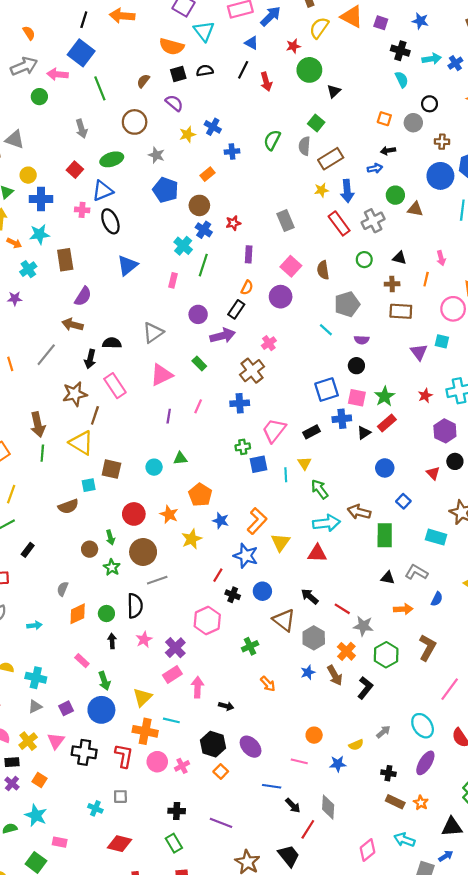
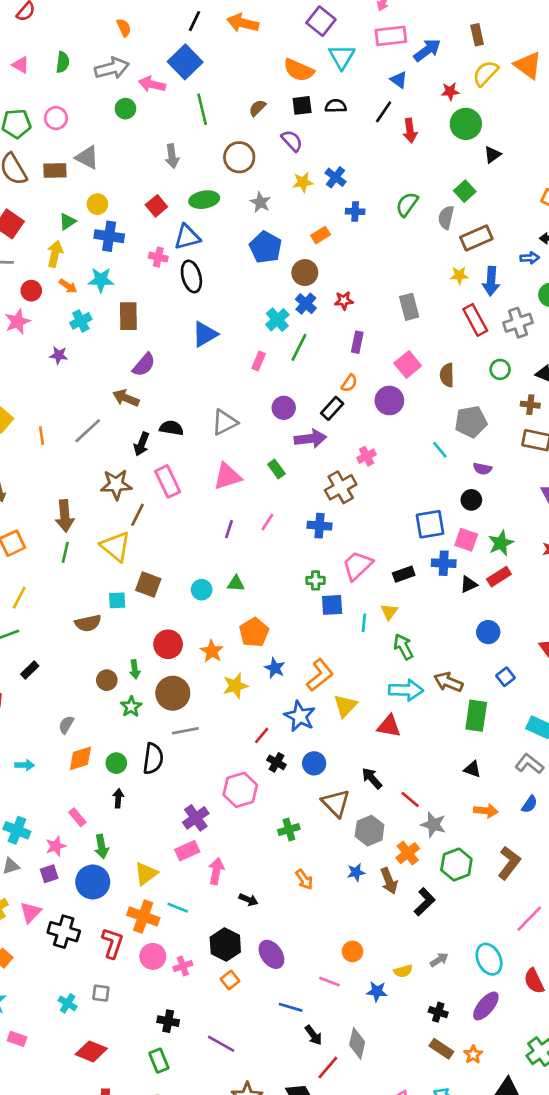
gray L-shape: (416, 572) -> (529, 764), moved
pink star: (144, 640) -> (56, 846), moved

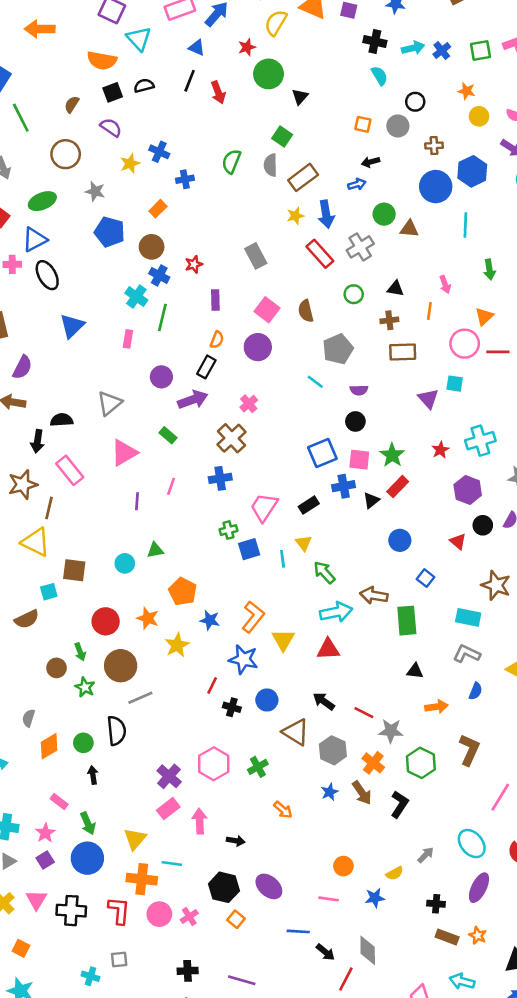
pink hexagon: (240, 790) -> (214, 764), moved

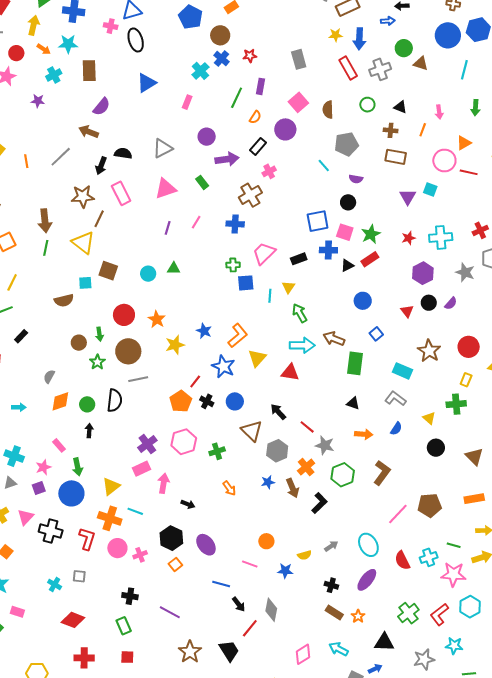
green line: (162, 318) -> (237, 98), moved
black rectangle: (206, 367) -> (258, 146), moved
orange pentagon: (183, 592) -> (181, 401), moved

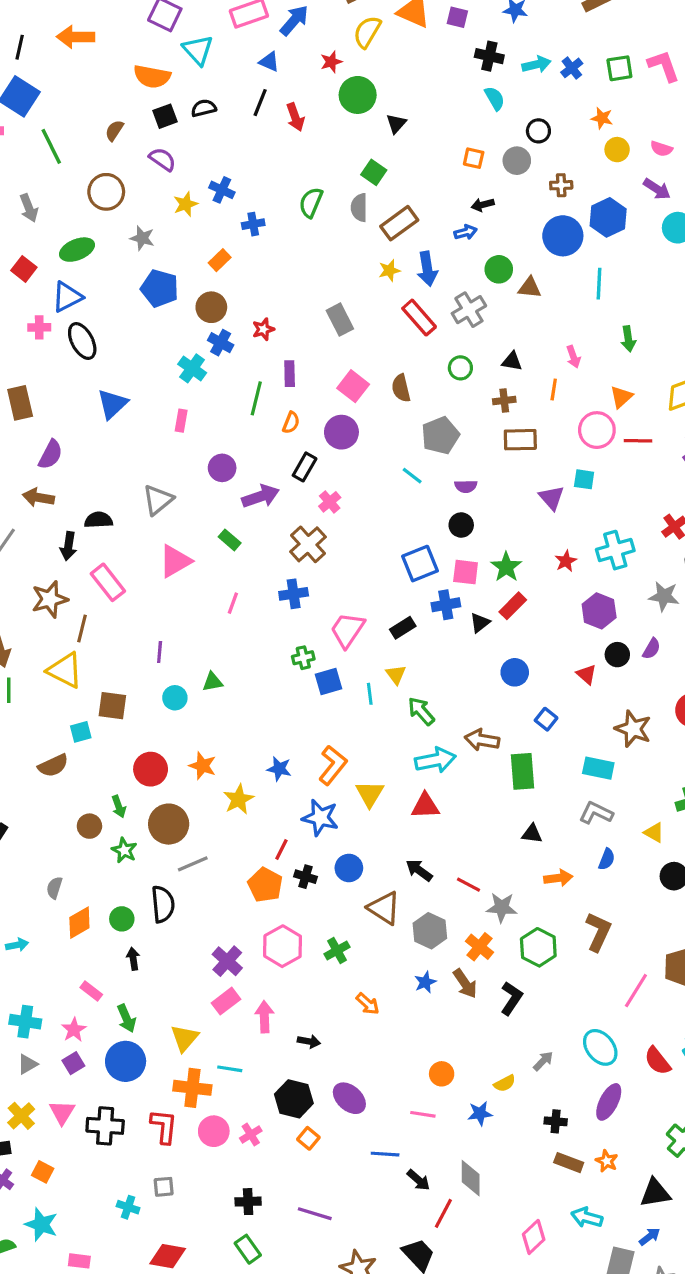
purple line: (168, 228) -> (160, 652), moved

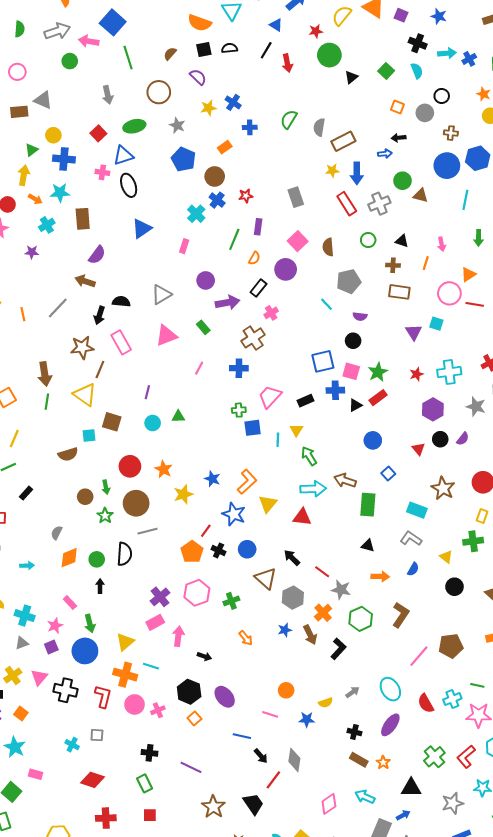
green square: (374, 172) -> (386, 71), moved

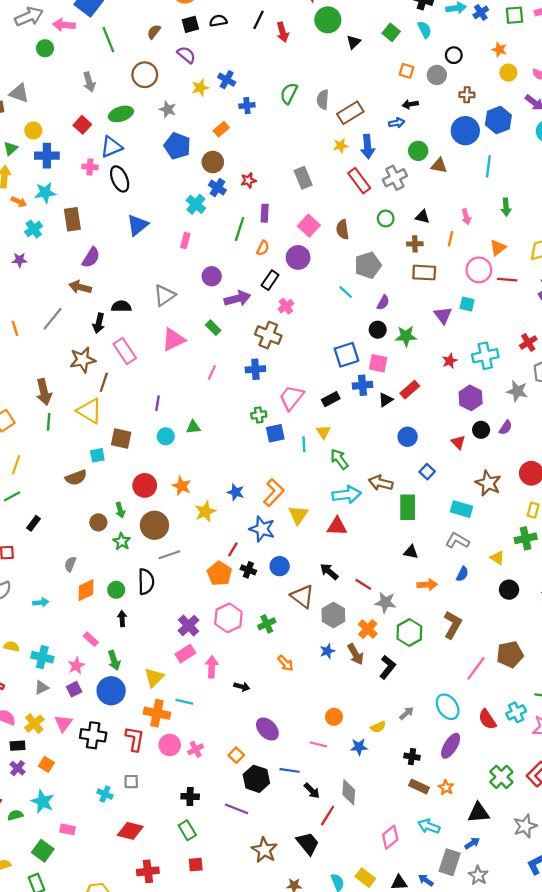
purple semicircle: (360, 316) -> (383, 303), turned -64
brown cross: (253, 338) -> (268, 335), turned -30
green star: (378, 372) -> (406, 336), moved, turned 30
black hexagon: (189, 692) -> (256, 779), moved

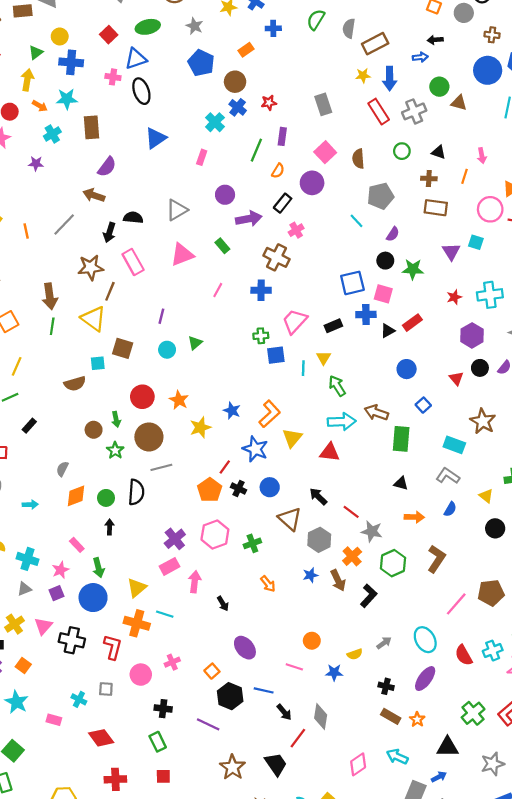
green triangle: (193, 427) -> (195, 343), turned -40
black arrow: (242, 687) -> (223, 604), turned 40
pink circle: (170, 745) -> (141, 675), moved
pink rectangle: (68, 829) -> (54, 720), moved
red diamond: (130, 831) -> (101, 738), turned 35

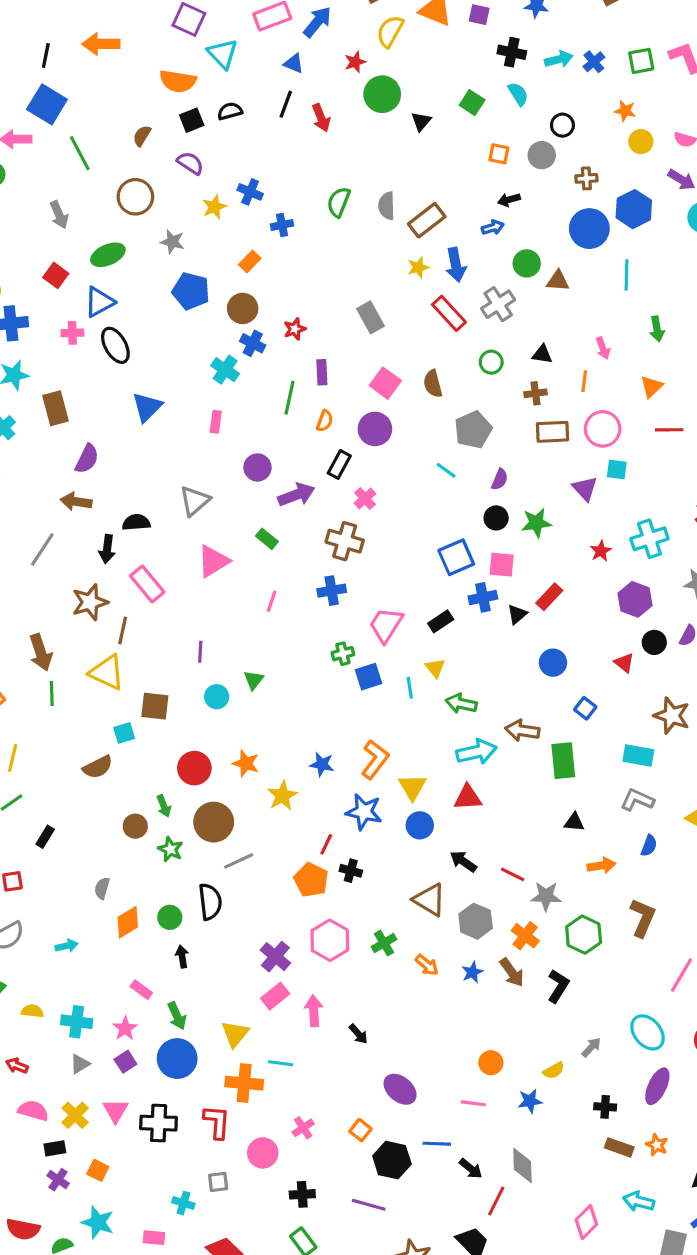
pink circle: (490, 209) -> (603, 429), moved
green arrow: (337, 386) -> (461, 704), turned -35
blue circle: (270, 487) -> (420, 825), moved
orange arrow: (268, 584) -> (427, 965), moved

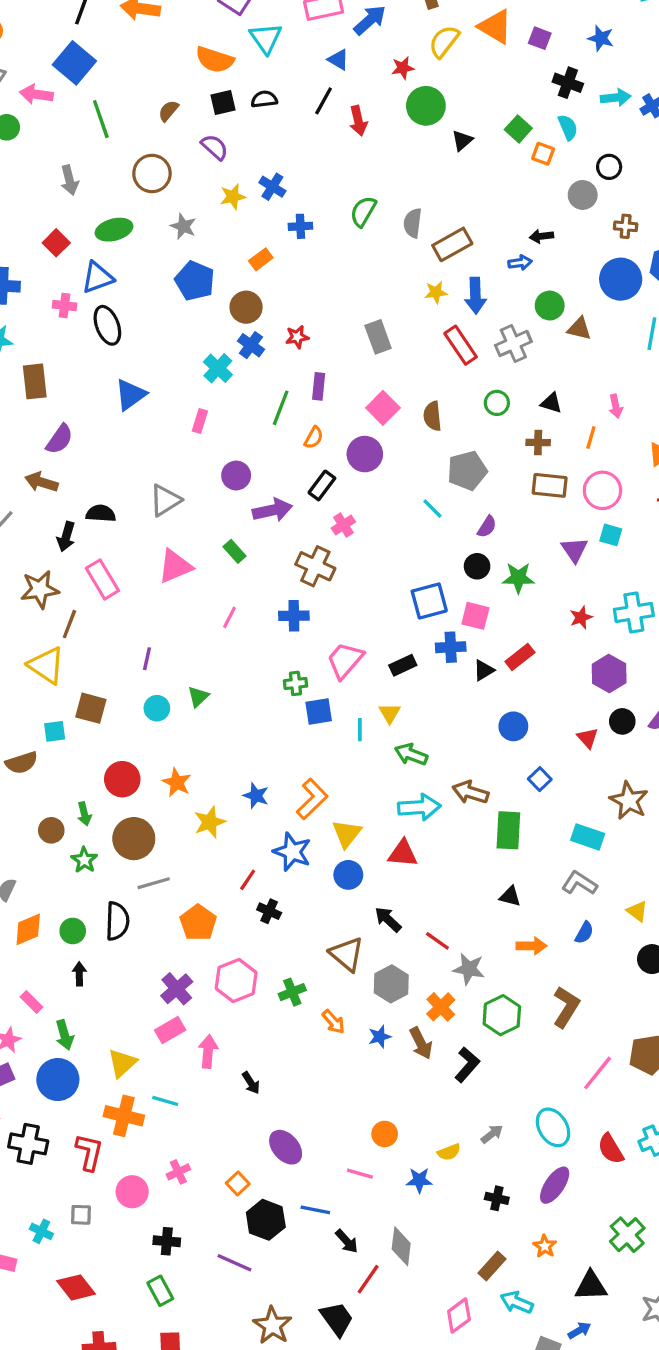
orange square: (499, 154) -> (543, 154), moved
orange pentagon: (311, 880) -> (198, 923), moved
brown rectangle: (619, 1147) -> (492, 1266), moved, turned -76

